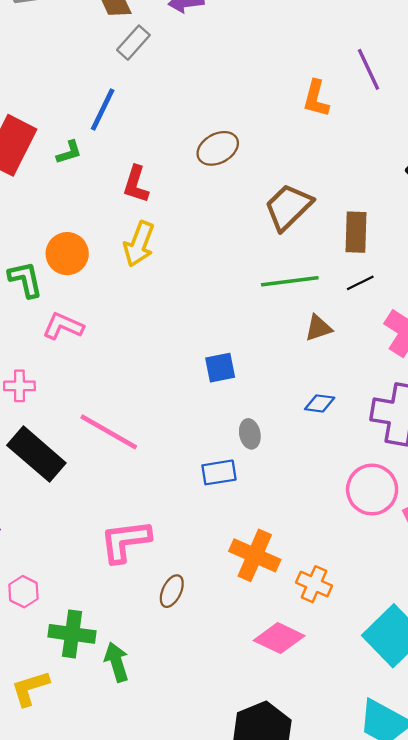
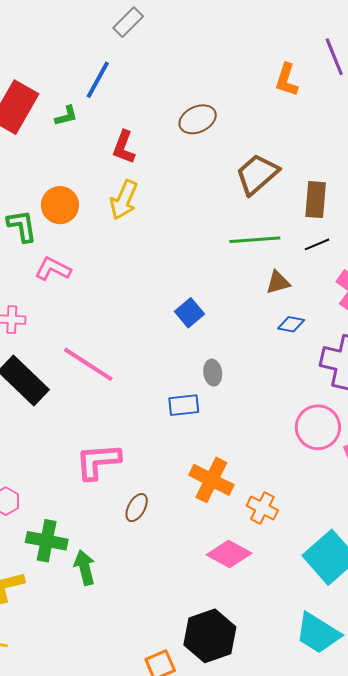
blue square: (220, 368) -> (190, 313), turned -32
blue diamond: (320, 403) -> (291, 324), moved

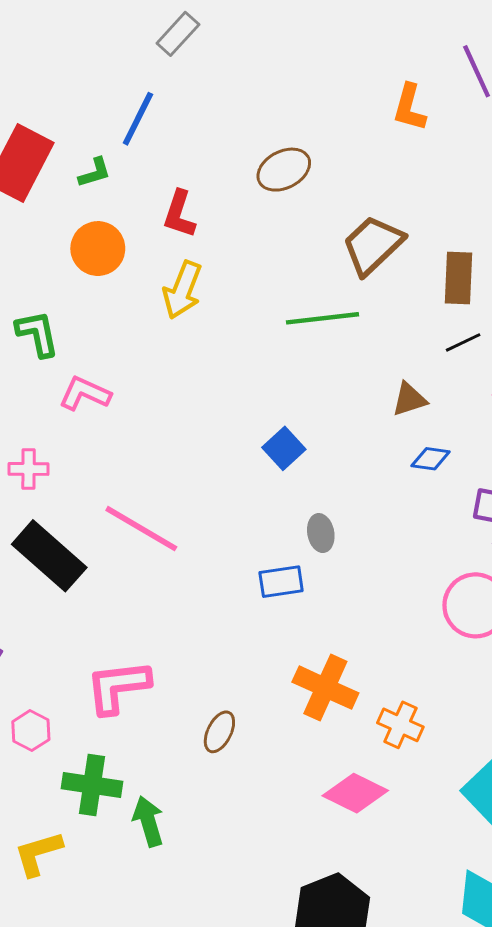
orange circle: (60, 205) -> (98, 249), moved
green line: (255, 240) -> (323, 318), moved
pink L-shape: (98, 461) -> (118, 687), moved

